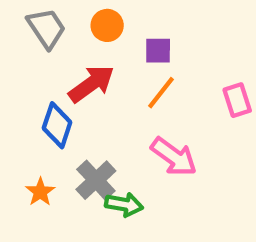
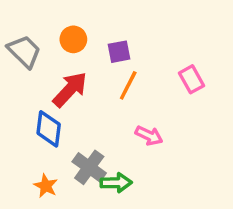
pink arrow: (174, 157) -> (149, 136), size x0.7

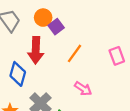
purple square: (119, 52) -> (56, 27), moved, turned -35
red arrow: (70, 90) -> (36, 50), turned 130

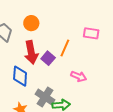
purple square: (56, 27) -> (48, 58), moved
pink rectangle: (117, 56) -> (91, 33), moved, turned -49

